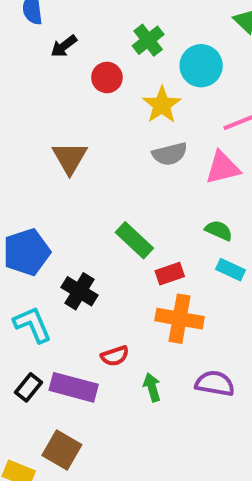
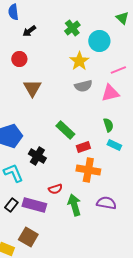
red circle: (107, 77) -> (19, 59), moved
green semicircle: (219, 230) -> (108, 125), turned 48
green arrow: (152, 387) -> (74, 205), size x1.5

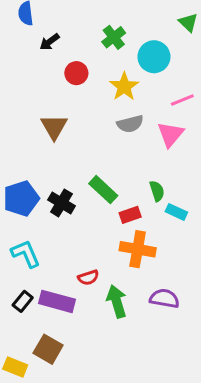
red circle: (19, 59) -> (76, 73), moved
pink triangle: (110, 93) -> (170, 134), turned -36
green semicircle: (108, 125) -> (157, 191), moved
black cross: (37, 156) -> (61, 203), moved

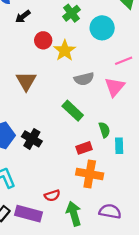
yellow star: (124, 87) -> (65, 51), moved
green rectangle: (103, 190) -> (73, 111), moved
cyan rectangle: (176, 212) -> (119, 146), turned 63

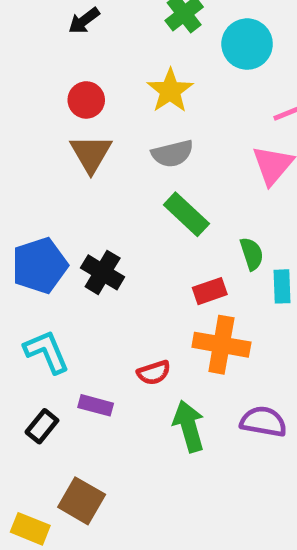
red circle: (43, 40) -> (86, 100), moved
gray semicircle: (84, 79) -> (172, 154), moved
red semicircle: (52, 196) -> (154, 373), moved
purple rectangle: (28, 214) -> (96, 405), moved, size x0.6

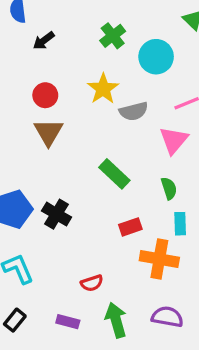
gray semicircle: (172, 154) -> (134, 111), moved
green semicircle: (252, 254) -> (169, 188), moved
orange cross: (221, 345) -> (159, 259), moved
purple rectangle: (96, 405) -> (68, 322), moved

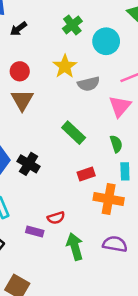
purple rectangle: (68, 322) -> (35, 232), moved

